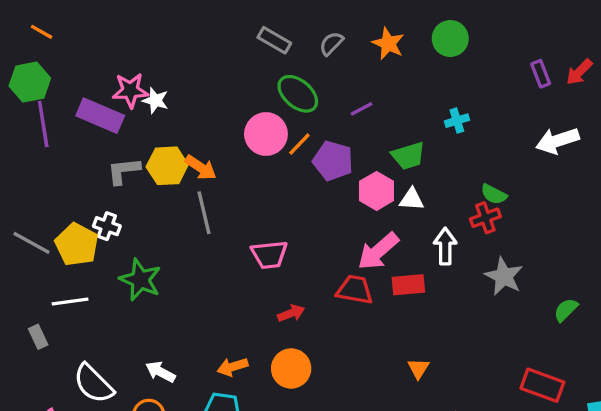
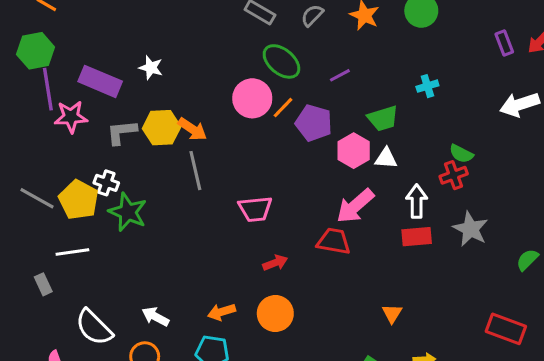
pink star: (130, 90) -> (71, 117), moved
green star: (140, 280) -> (128, 212), moved
red rectangle: (408, 285) -> (417, 237), moved

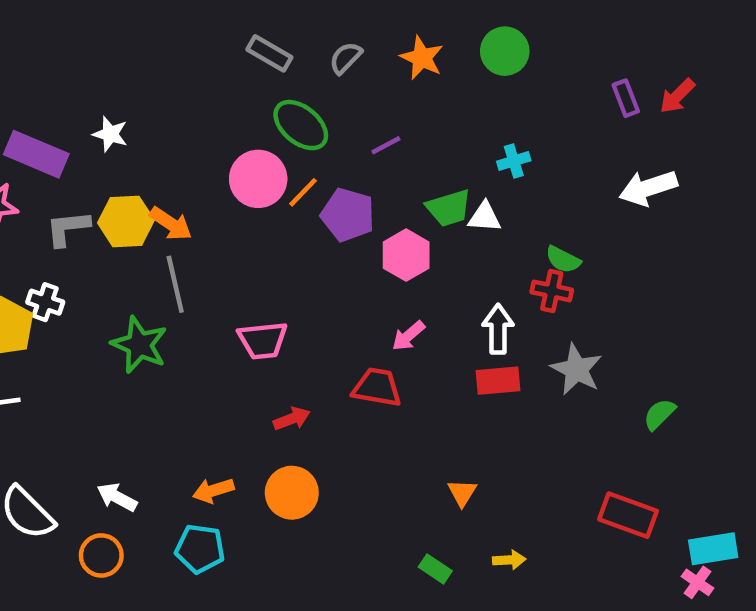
white triangle: (386, 158) -> (485, 217), moved
red cross: (454, 175) -> (552, 291), turned 32
pink arrow: (355, 206) -> (408, 336), size x0.6
green star: (128, 212) -> (139, 345), moved

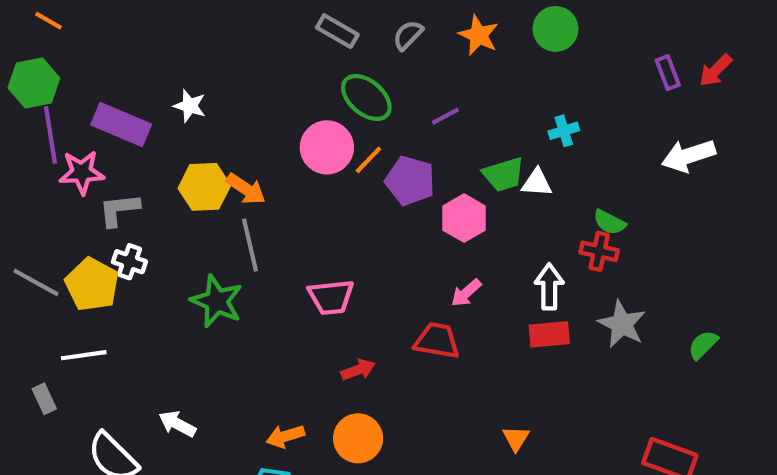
gray L-shape: (68, 228) -> (119, 210), moved
green semicircle: (659, 414) -> (703, 345), moved
white arrow: (117, 497) -> (177, 424), moved

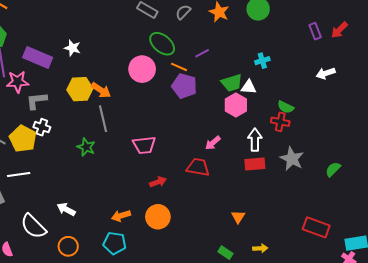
white arrow: (688, 156) -> (326, 73), size x0.7
orange line: (368, 160) -> (179, 67), moved, turned 70
pink hexagon: (464, 218) -> (236, 105), moved
green star: (217, 301) -> (86, 147), size x0.7

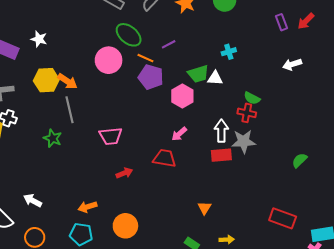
pink hexagon: (236, 105) -> (182, 96), moved
gray star: (292, 159) -> (244, 141), moved, turned -30
orange circle: (158, 217) -> (125, 226), moved

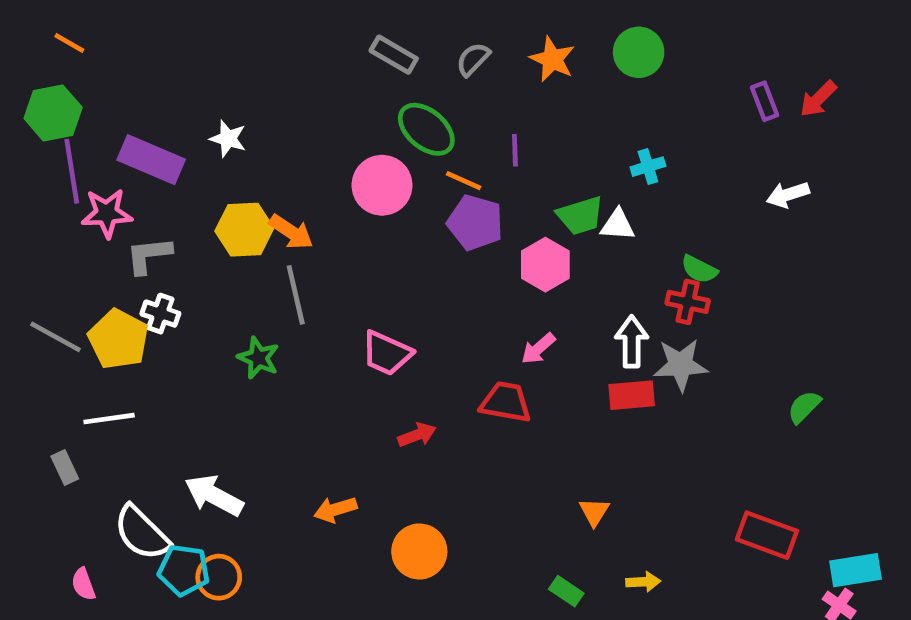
purple line: (169, 44) -> (515, 150), turned -64
pink trapezoid: (111, 136) -> (387, 353), turned 30
white arrow: (33, 200) -> (214, 495), size x1.4
cyan pentagon: (81, 234) -> (184, 570), moved

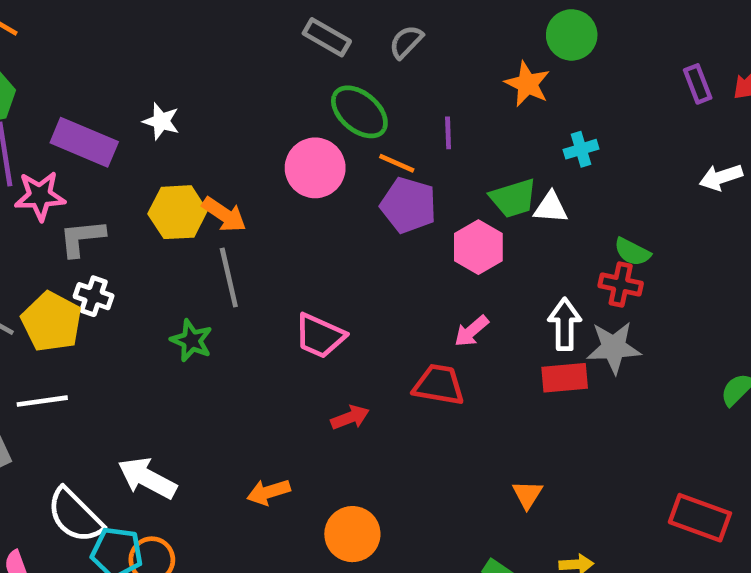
orange star: (552, 59) -> (527, 84), moved

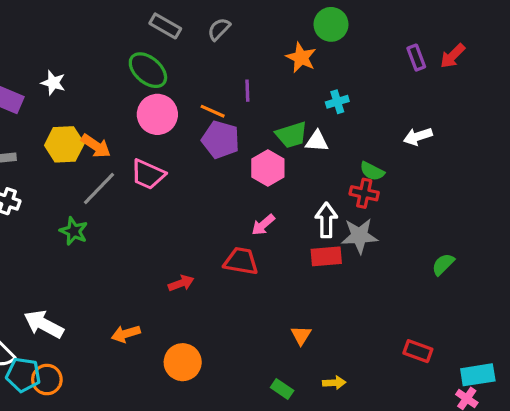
green ellipse: (359, 112) -> (148, 70), moved
white arrow: (721, 177) -> (418, 136), moved
gray line: (229, 277) -> (99, 189), turned 57
pink trapezoid: (320, 336) -> (148, 174), moved
red rectangle: (700, 518) -> (418, 351), size x0.7

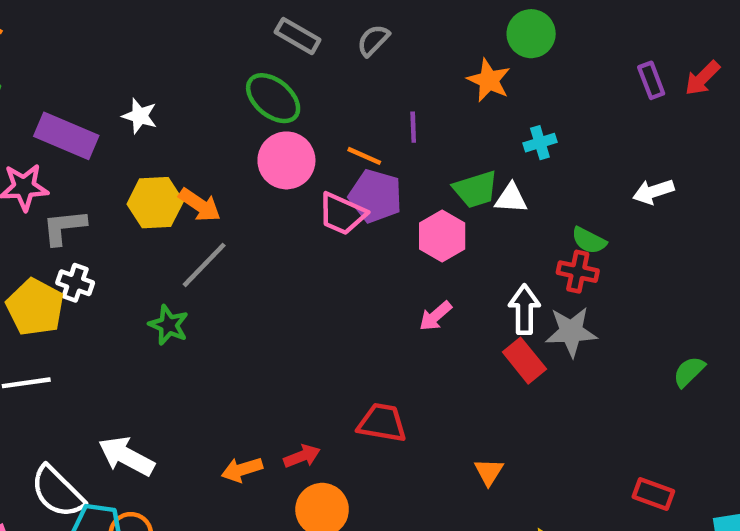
pink trapezoid: (148, 174) -> (342, 214), moved
red rectangle: (326, 256) -> (524, 361), turned 56
red trapezoid: (241, 261) -> (382, 423), moved
red arrow: (181, 283) -> (302, 456), moved

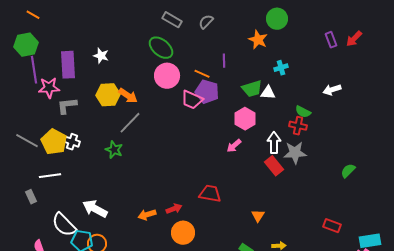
purple rectangle: (66, 136) -> (68, 65), turned 64
pink hexagon: (442, 236) -> (245, 119), moved
white cross: (75, 283) -> (72, 142), moved

